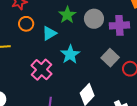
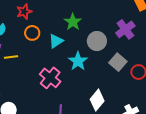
gray circle: (94, 19) -> (97, 41), moved
purple cross: (119, 25) -> (125, 29), turned -30

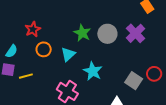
gray circle: (97, 41) -> (107, 34), moved
gray square: (118, 62) -> (134, 81), moved

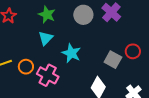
green star: (82, 33) -> (47, 15), moved
orange circle: (44, 49) -> (26, 67), moved

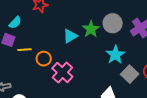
green star: (47, 15) -> (91, 29), moved
cyan star: (71, 53) -> (115, 55), moved

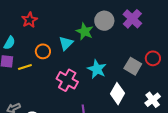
cyan star: (115, 55) -> (97, 69), moved
orange circle: (44, 59) -> (43, 51), moved

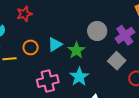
green star: (85, 31) -> (76, 50), moved
gray square: (133, 66) -> (117, 61), moved
pink cross: (67, 80) -> (48, 81), turned 35

